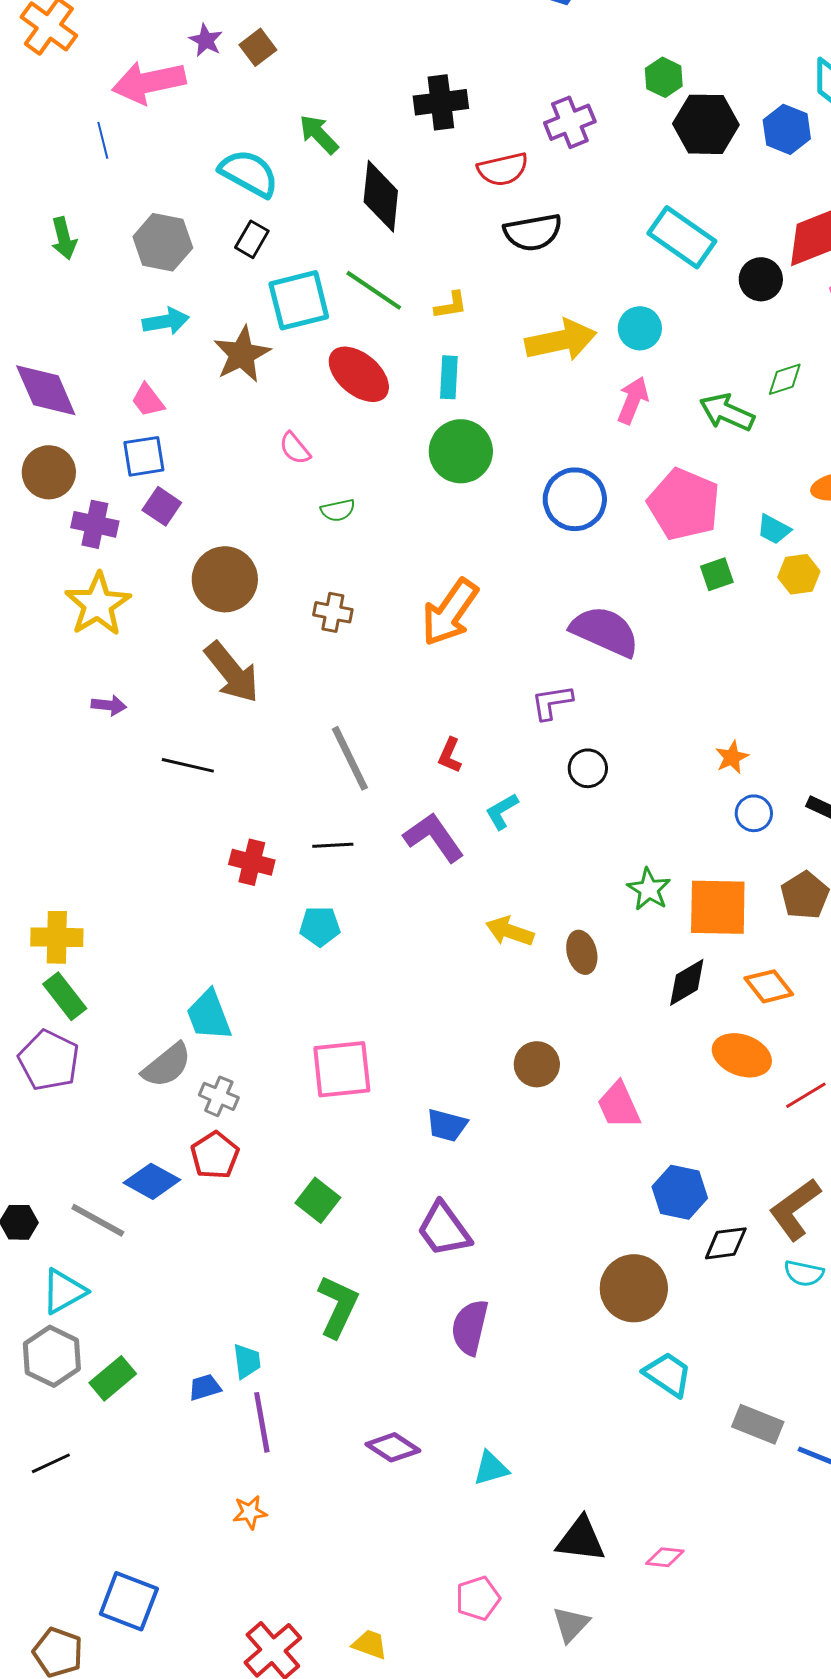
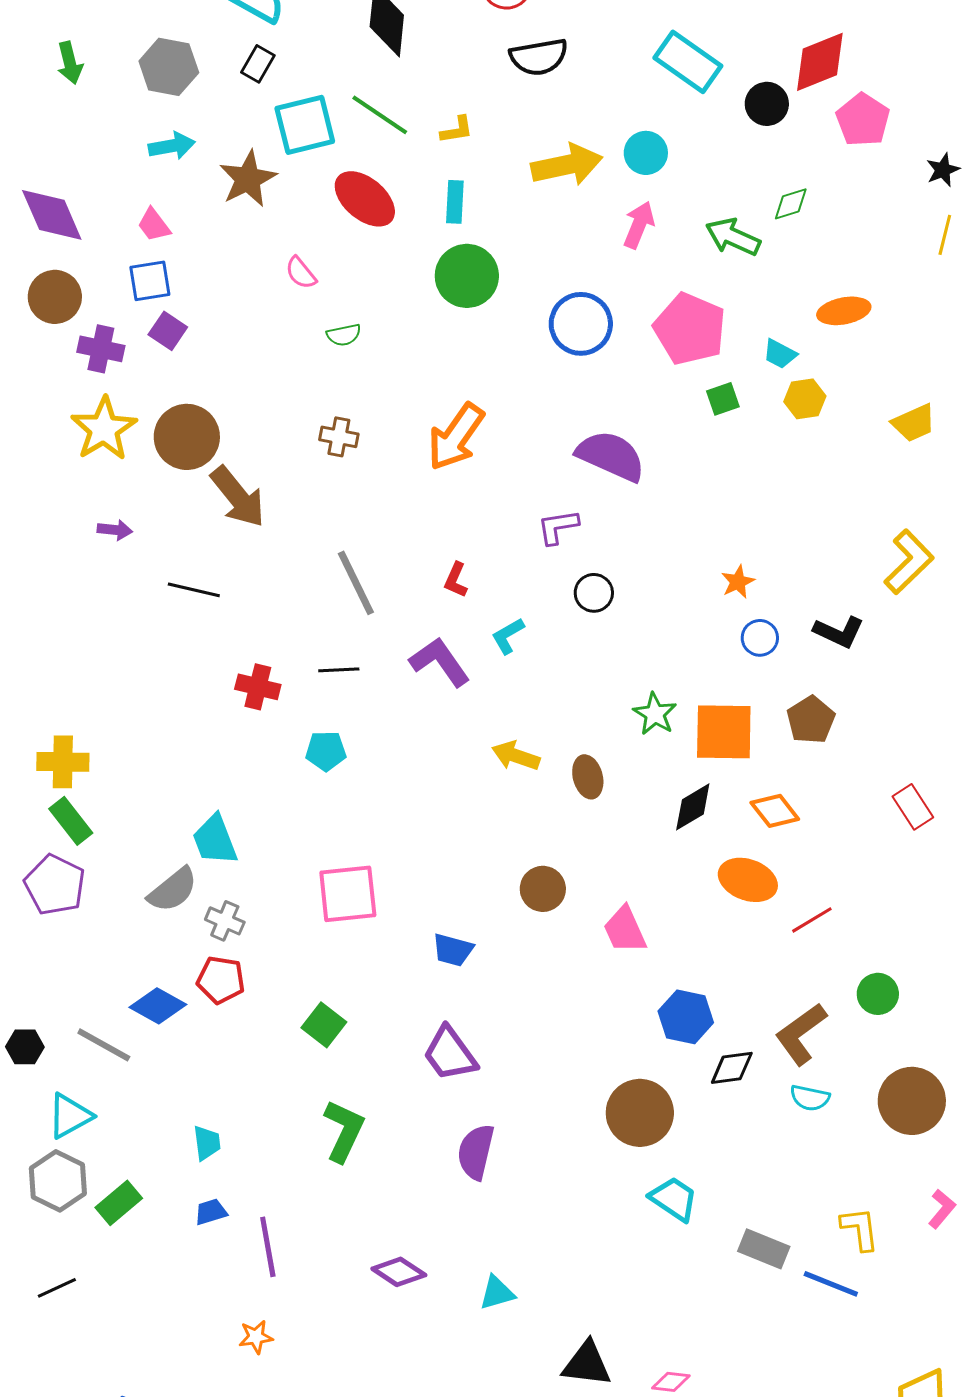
brown circle: (225, 579) -> (187, 437), moved
red pentagon: (215, 1155) -> (221, 980), turned -30
cyan trapezoid: (247, 1361) -> (207, 1143), moved

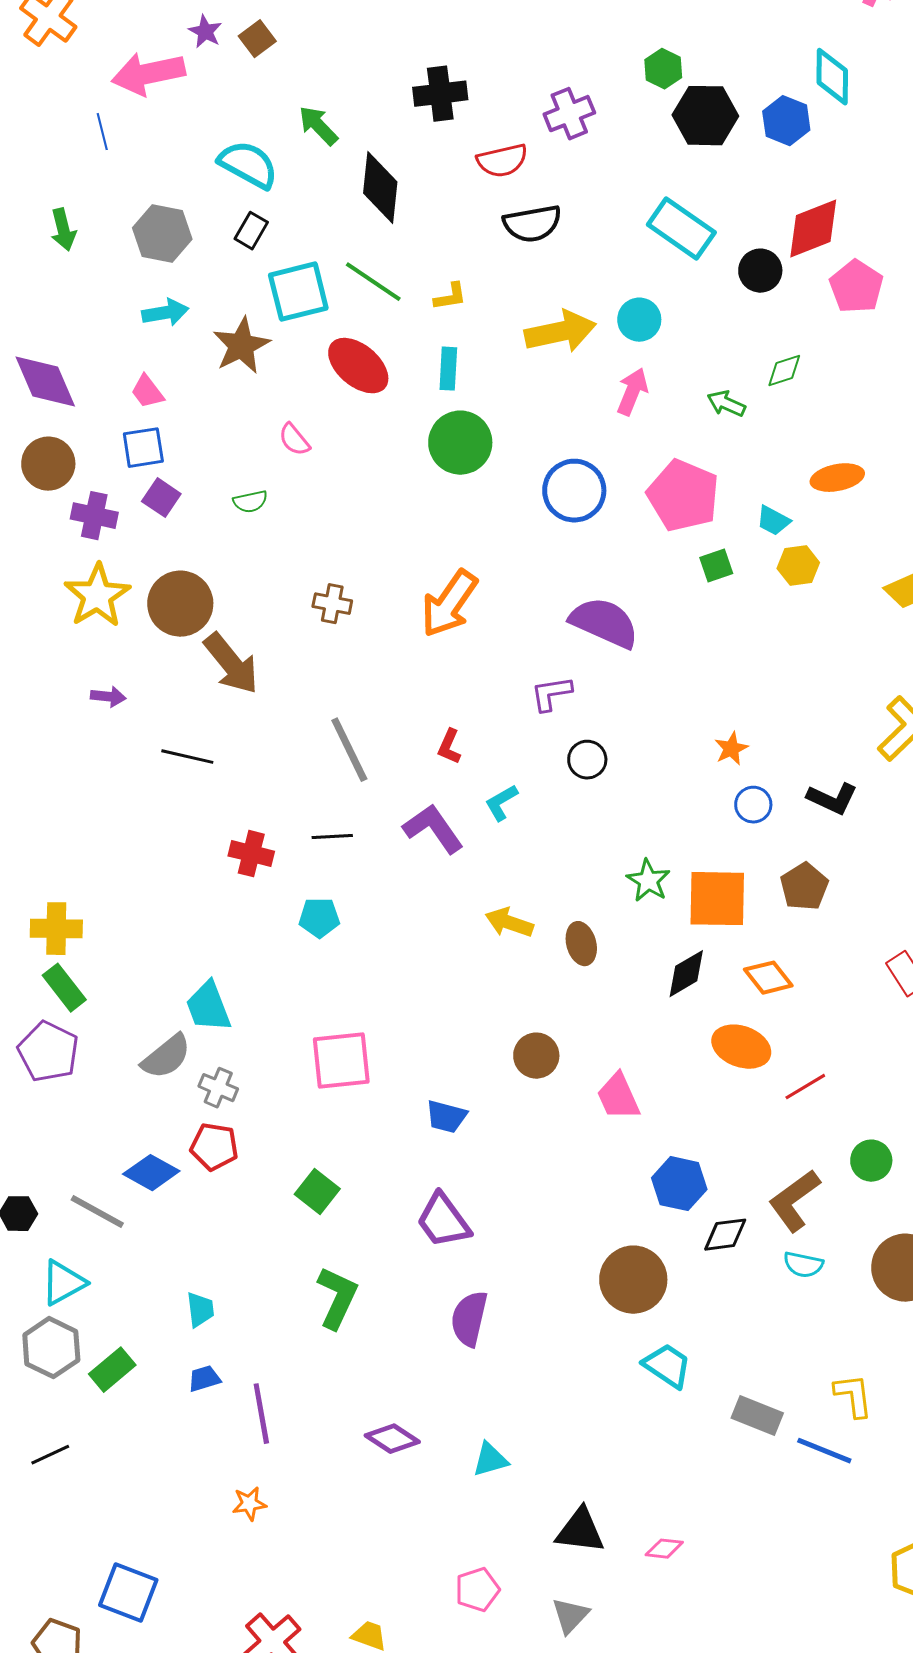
green arrow: (733, 237) -> (726, 404), size x0.7
green semicircle: (344, 335) -> (250, 502), moved

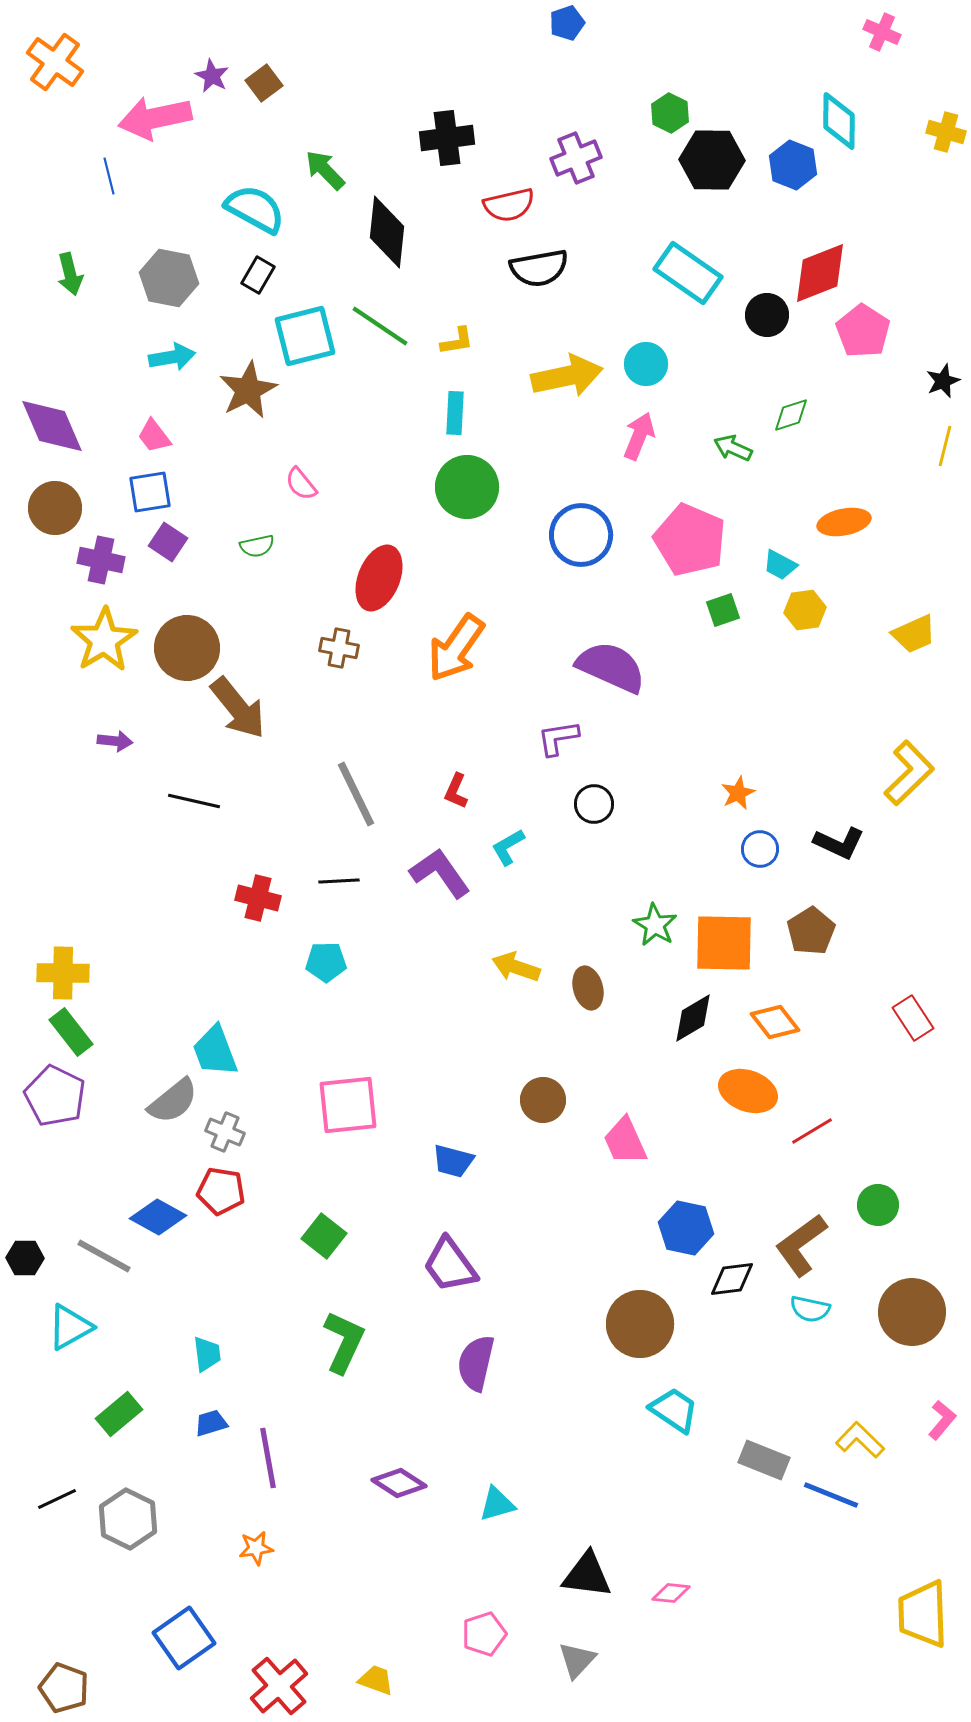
red ellipse: (358, 366) -> (379, 578), moved, turned 72
gray hexagon: (51, 1348) -> (128, 1519), moved
yellow L-shape: (853, 1396) -> (860, 1440), turned -39
blue square: (128, 1593) -> (184, 1638), moved, turned 34

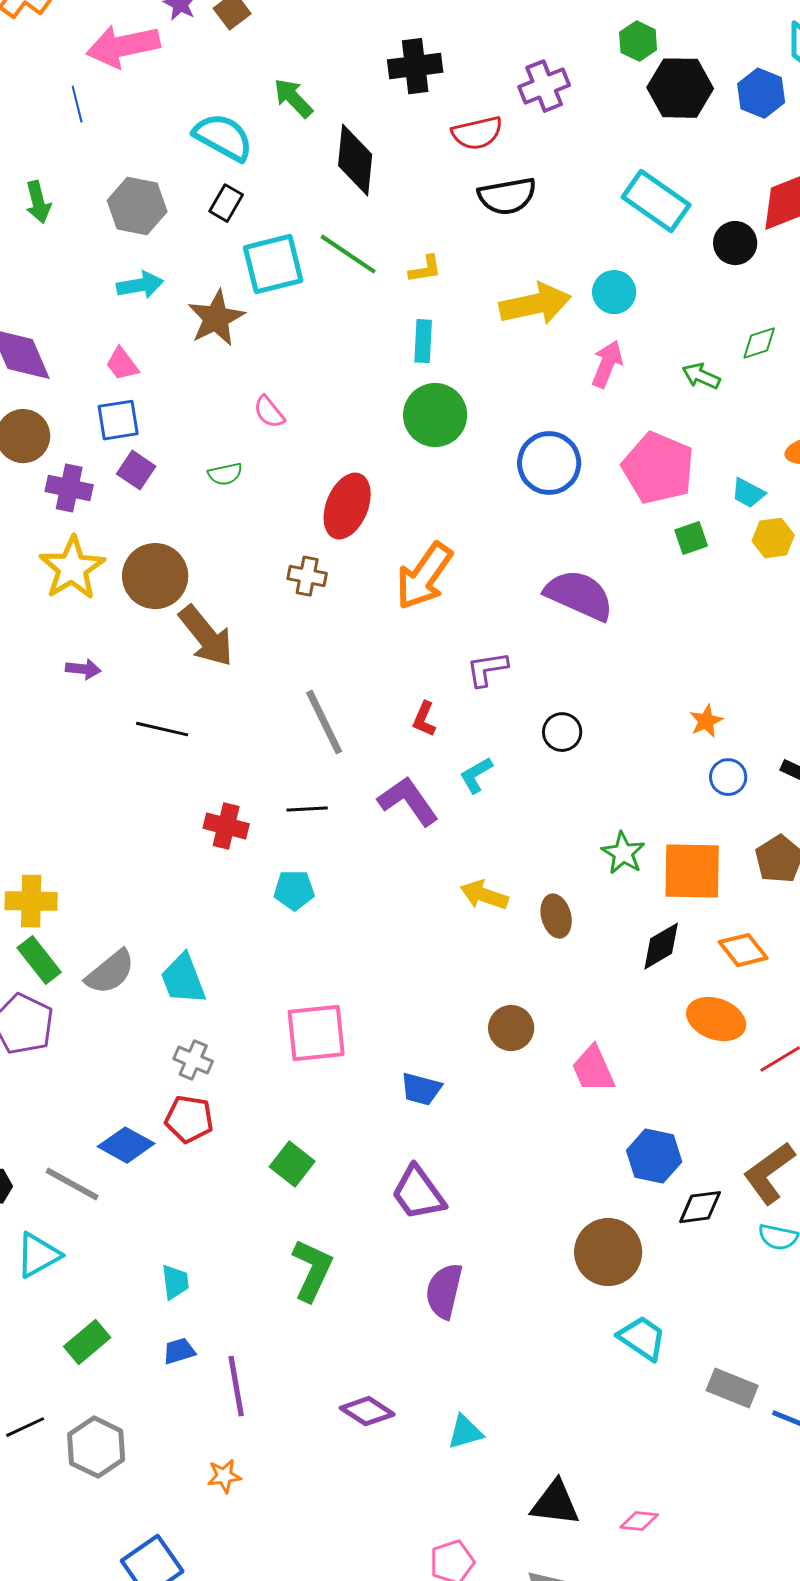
purple L-shape: (558, 738) -> (487, 669), moved
gray semicircle: (173, 1101) -> (110, 972), moved

